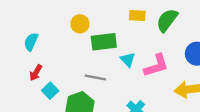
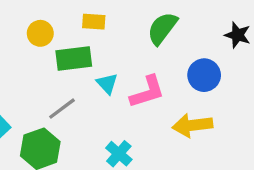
yellow rectangle: (137, 15) -> (94, 22), moved
gray line: (95, 78) -> (62, 109), turned -48

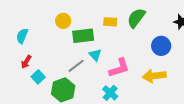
yellow rectangle: (94, 22) -> (110, 22), moved
cyan triangle: (107, 83) -> (95, 55), moved
pink L-shape: (147, 92) -> (119, 68), moved

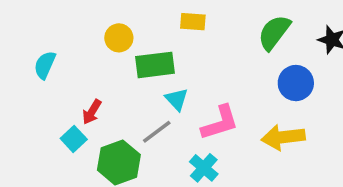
green semicircle: (136, 18) -> (274, 32), moved
yellow rectangle: (110, 22) -> (193, 22), moved
red arrow: (26, 62) -> (92, 112), moved
gray line: (76, 66) -> (157, 132), moved

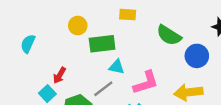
green semicircle: (274, 32) -> (169, 35), moved, turned -95
cyan triangle: (177, 99) -> (117, 67), turned -35

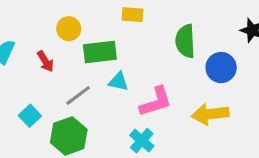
green semicircle: (169, 35) -> (185, 41), turned 55
red arrow: (60, 75) -> (45, 61), moved, turned -63
gray line: (103, 89) -> (78, 96), moved

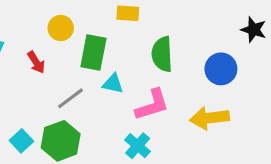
green semicircle: (185, 41) -> (162, 54), moved
green rectangle: (100, 52) -> (93, 53), turned -72
cyan square: (30, 116) -> (21, 141), moved

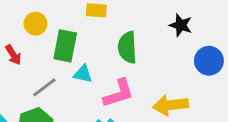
black star: (254, 30) -> (181, 25), moved
blue circle: (221, 69) -> (209, 61), moved

